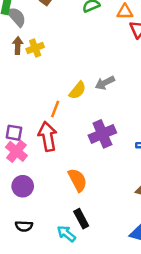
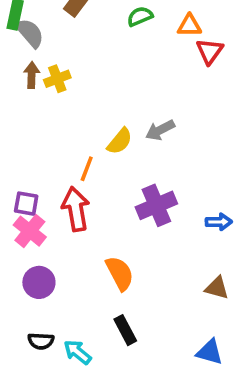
cyan arrow: (66, 234) -> (78, 352), moved

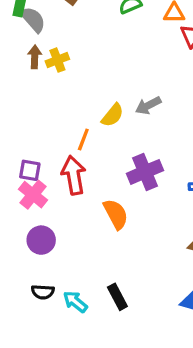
orange semicircle: (120, 273) -> (116, 214), moved
black rectangle: (125, 330) -> (117, 297), moved

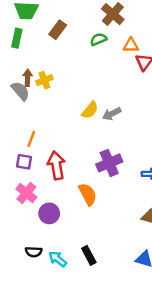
gray semicircle: (33, 19) -> (20, 91), moved
yellow semicircle: (113, 115) -> (90, 110), moved
orange line: (83, 140) -> (31, 139), moved
pink cross: (33, 195) -> (26, 193), moved
purple circle: (41, 240) -> (49, 213), moved

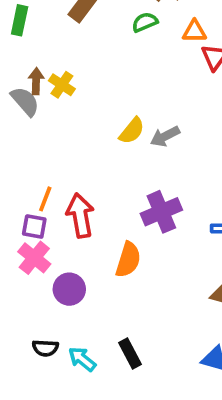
yellow cross: (44, 80) -> (62, 85), turned -35
orange line: (31, 139) -> (45, 199), moved
purple square: (24, 162) -> (34, 227), moved
orange semicircle: (88, 194) -> (128, 260), turned 45

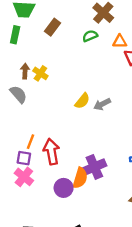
gray semicircle: (25, 101) -> (18, 94), moved
purple cross: (161, 212) -> (94, 167), moved
purple circle: (69, 289) -> (64, 188), moved

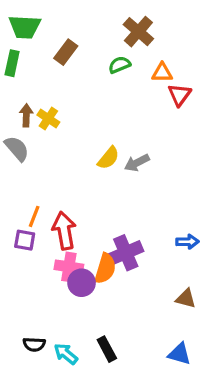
pink cross: (24, 177) -> (69, 267), moved, turned -30

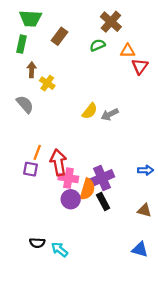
brown arrow: (26, 115) -> (32, 70), moved
pink cross: (69, 267) -> (68, 178), moved
black rectangle: (107, 349) -> (103, 201), moved

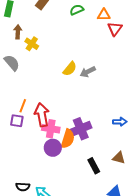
black rectangle: (103, 201) -> (94, 166), moved

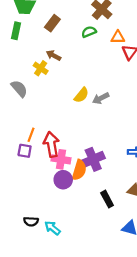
brown arrow: (18, 32) -> (54, 55), moved, turned -64

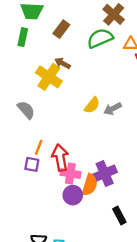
green semicircle: (89, 32) -> (100, 38), size x1.6
yellow cross: (41, 68) -> (49, 77), size x1.6
gray semicircle: (19, 89) -> (26, 110), moved

